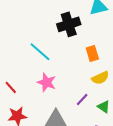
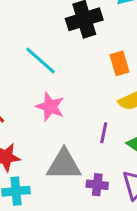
purple line: (82, 99) -> (104, 133), turned -32

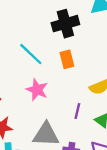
orange rectangle: (119, 63) -> (67, 59), moved

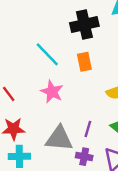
purple line: (77, 111) -> (88, 129), moved

